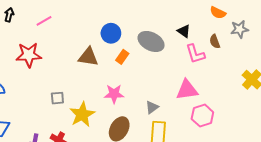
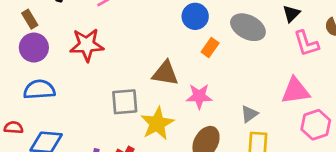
black triangle: (184, 31) -> (291, 14), turned 40
brown triangle: (88, 57) -> (165, 73), moved
gray square: (57, 98) -> (125, 102), size x1.5

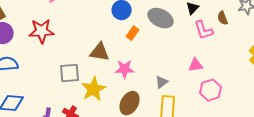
pink triangle: (295, 91) -> (196, 65), size x0.7

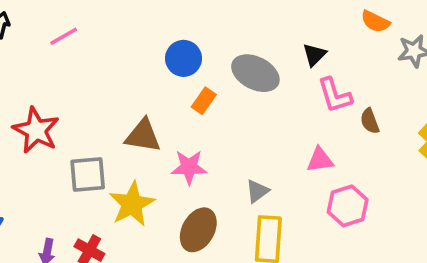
brown semicircle: (223, 18) -> (370, 121), moved
red star: (42, 31) -> (36, 130), moved, turned 30

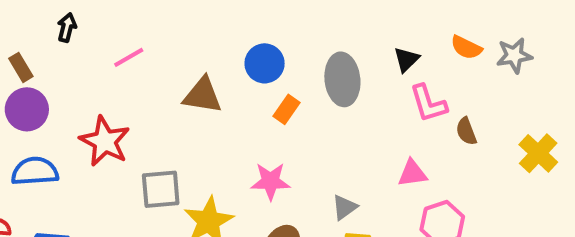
orange semicircle: (375, 21) -> (466, 47), moved
pink line: (64, 36) -> (129, 57), moved
gray ellipse: (255, 73) -> (342, 79), turned 57
brown triangle: (143, 136) -> (203, 95), moved

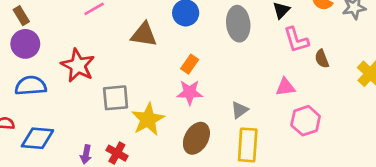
orange rectangle: (287, 109) -> (190, 64), moved

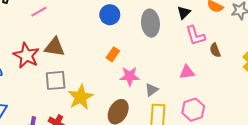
brown triangle: (144, 34) -> (55, 47), moved
pink star: (190, 92) -> (130, 76), moved
pink hexagon: (306, 121) -> (193, 110), moved

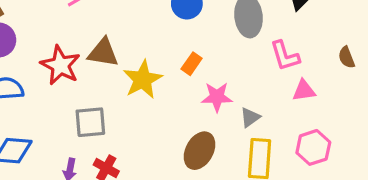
pink L-shape: (195, 36) -> (285, 56), moved
gray square: (56, 80) -> (90, 122), moved
yellow star: (81, 97) -> (143, 80), moved

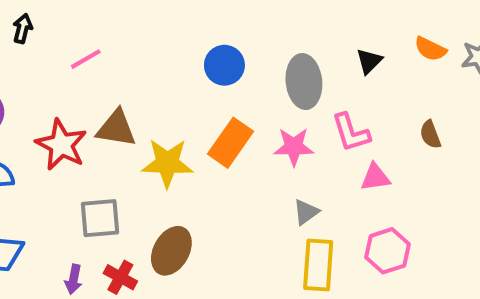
orange rectangle: (192, 64) -> (231, 143), size x1.6
yellow star: (143, 80) -> (167, 163), turned 30
pink star: (217, 97) -> (294, 147), moved
brown ellipse: (199, 151) -> (171, 251), moved

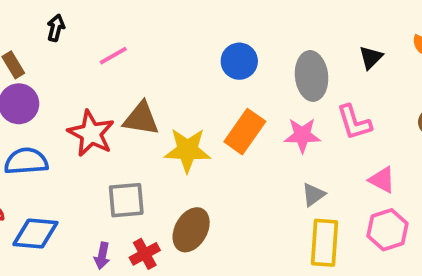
pink triangle: (375, 177) -> (382, 180), moved, turned 36
red cross: (120, 277) -> (145, 254), turned 32

